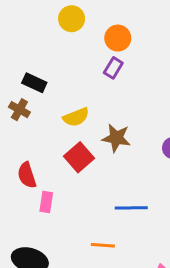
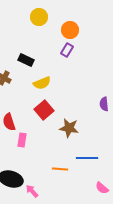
black rectangle: (34, 83) -> (26, 60), moved
brown star: (116, 138) -> (69, 128), moved
blue line: (131, 208) -> (87, 158), moved

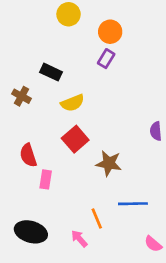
orange line: (60, 169) -> (97, 218), turned 63
pink arrow: (32, 191) -> (79, 239), moved

